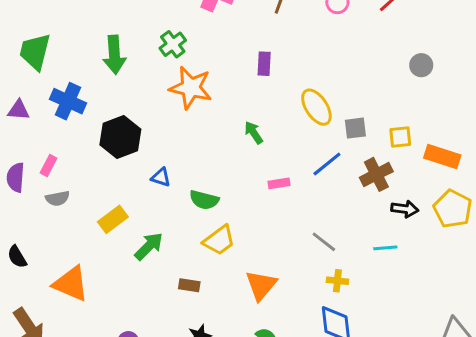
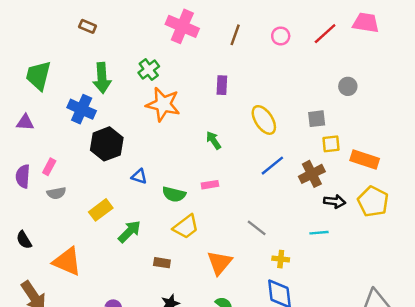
blue cross: (68, 101) -> (82, 109), moved
gray square: (355, 128) -> (317, 119), moved
pink rectangle: (279, 183) -> (210, 185), moved
gray line: (324, 242) -> (257, 228), moved

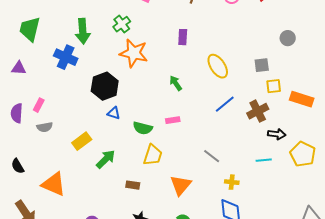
black hexagon: (107, 144) -> (105, 86), moved
yellow pentagon: (373, 201) -> (303, 154), moved
yellow trapezoid: (186, 227) -> (153, 155), turned -35

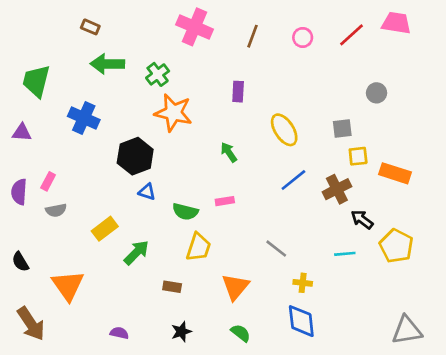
green arrow: (83, 31) -> (107, 64), moved, turned 95
black arrow: (277, 134) -> (362, 220), turned -150
orange triangle: (54, 184) -> (68, 285), turned 32

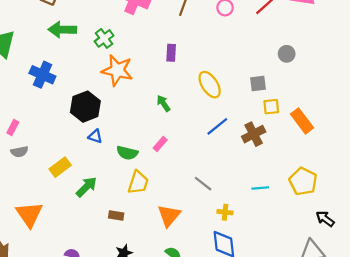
orange rectangle: (395, 173) -> (302, 121), turned 35
pink rectangle: (225, 201) -> (160, 144), turned -40
black arrow: (362, 220) -> (325, 219), moved

